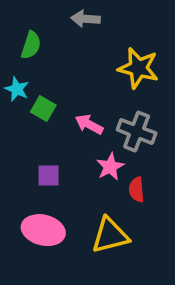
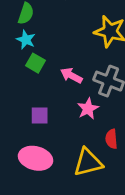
cyan star: (17, 89) -> (26, 40), moved
red semicircle: (137, 190) -> (111, 139), moved

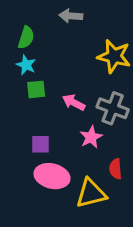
green square: (36, 63) -> (36, 89), turned -36
pink ellipse: (36, 158) -> (52, 176), moved

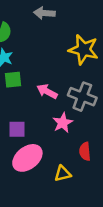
pink ellipse: (52, 176) -> (27, 158), turned -52
yellow triangle: (91, 193) -> (63, 174), size x0.6

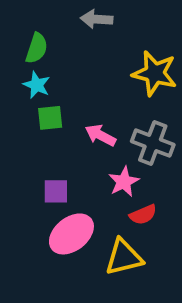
red semicircle: (85, 151) -> (143, 215), moved, turned -108
yellow triangle: (63, 174) -> (124, 257), size x1.5

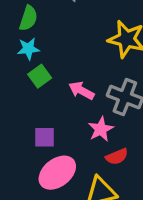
cyan star: (37, 85) -> (28, 49), turned -30
green square: (50, 118) -> (40, 76), turned -30

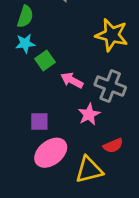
green square: (40, 76) -> (45, 60), moved
red semicircle: (117, 157) -> (113, 146), moved

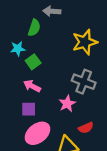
green semicircle: (25, 17) -> (34, 28), moved
yellow star: (112, 35) -> (85, 42), turned -30
pink arrow: (72, 80) -> (32, 86), moved

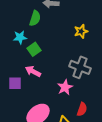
yellow star: (85, 42) -> (81, 31), size x0.6
purple square: (29, 109) -> (15, 83), moved
red semicircle: (86, 128) -> (82, 109), turned -48

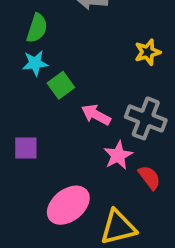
green semicircle: (35, 18) -> (37, 28), moved
pink arrow: (33, 71) -> (96, 115), moved
red semicircle: (82, 109) -> (149, 177), moved, turned -56

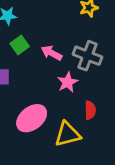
green square: (61, 85) -> (20, 45), moved
red semicircle: (149, 177) -> (90, 110), moved, turned 36

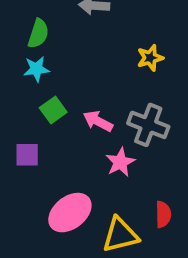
red semicircle: (90, 110) -> (163, 214), moved

